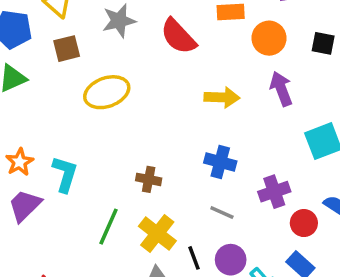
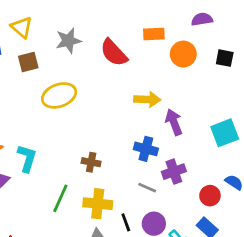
purple arrow: (281, 89) -> (174, 122), moved
purple cross: (274, 192) -> (174, 172), moved
yellow cross: (157, 233) -> (98, 204), turned -32

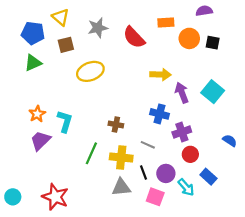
black square: (225, 58) -> (213, 43), moved
cyan square: (225, 133) -> (213, 92), moved, turned -30
gray line: (147, 188) -> (148, 145), moved
red circle: (210, 196) -> (190, 154), moved

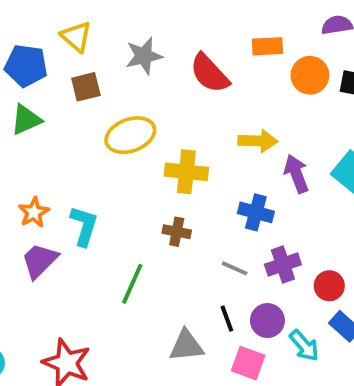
purple cross: (182, 132) -> (283, 265), moved
red circle: (190, 154) -> (329, 286), moved
yellow cross: (121, 158) -> (186, 172), moved

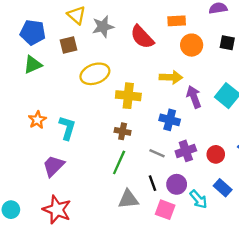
yellow triangle: (76, 37) -> (76, 15), moved
orange circle: (310, 75) -> (192, 45), moved
purple trapezoid: (40, 261) -> (53, 166), moved
green line: (132, 284) -> (119, 162), moved
red circle: (329, 286) -> (216, 154), moved

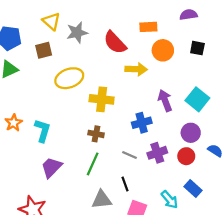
yellow arrow: (171, 77) -> (136, 69), moved
blue cross: (170, 120) -> (142, 123), turned -30
purple trapezoid: (53, 166) -> (51, 167), moved
purple circle: (177, 184) -> (191, 133), moved

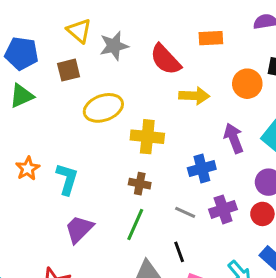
orange circle: (163, 50) -> (247, 84), moved

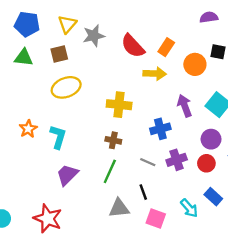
yellow triangle: (79, 31) -> (67, 24), turned 30
orange rectangle: (211, 38) -> (166, 47), moved, turned -54
blue pentagon: (22, 53) -> (27, 24), moved
green triangle: (22, 96) -> (24, 57), moved, turned 30
yellow ellipse: (103, 108) -> (66, 87), moved

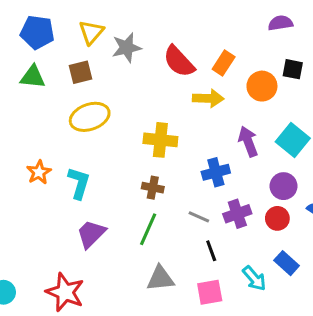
black line: (143, 192) -> (211, 251), moved
pink square: (156, 218) -> (210, 292), turned -30

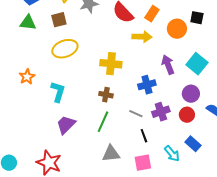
orange star: (39, 172) -> (27, 77), moved

